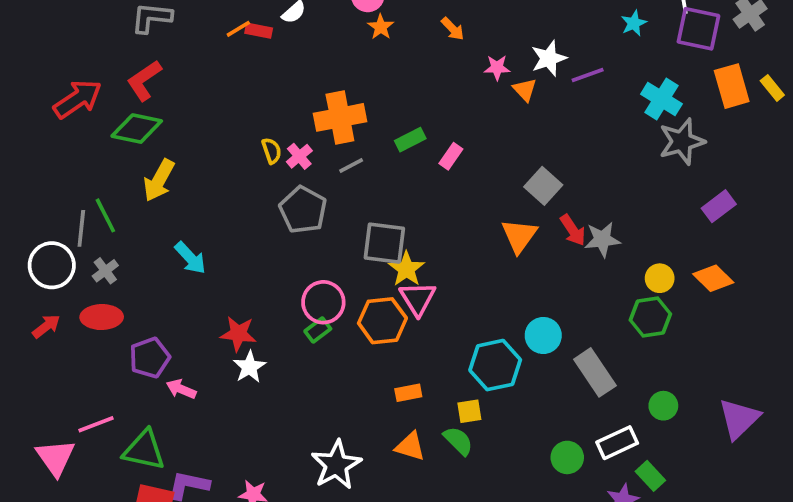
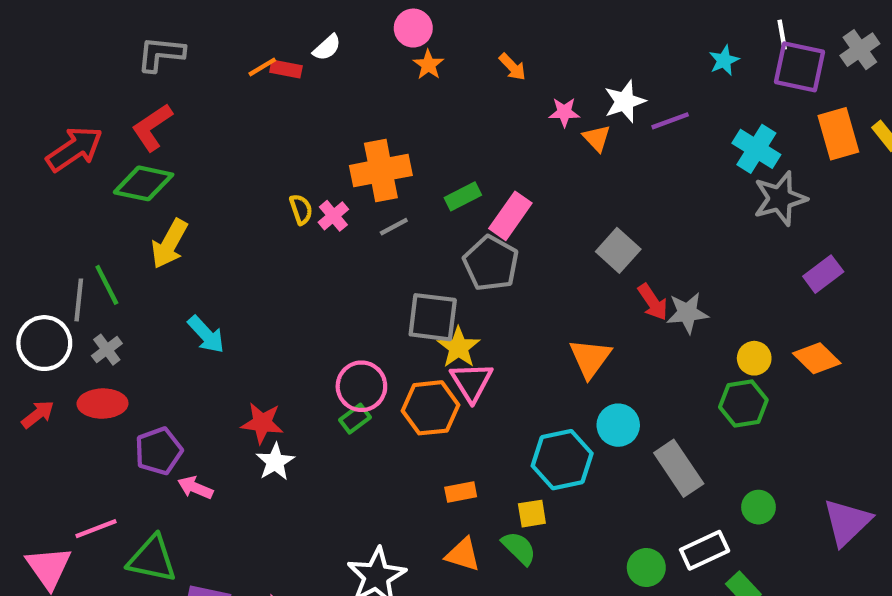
pink rectangle: (451, 156) -> (510, 216), size x1.5
gray pentagon: (303, 210) -> (491, 263), moved
orange triangle: (519, 236) -> (590, 358), moved

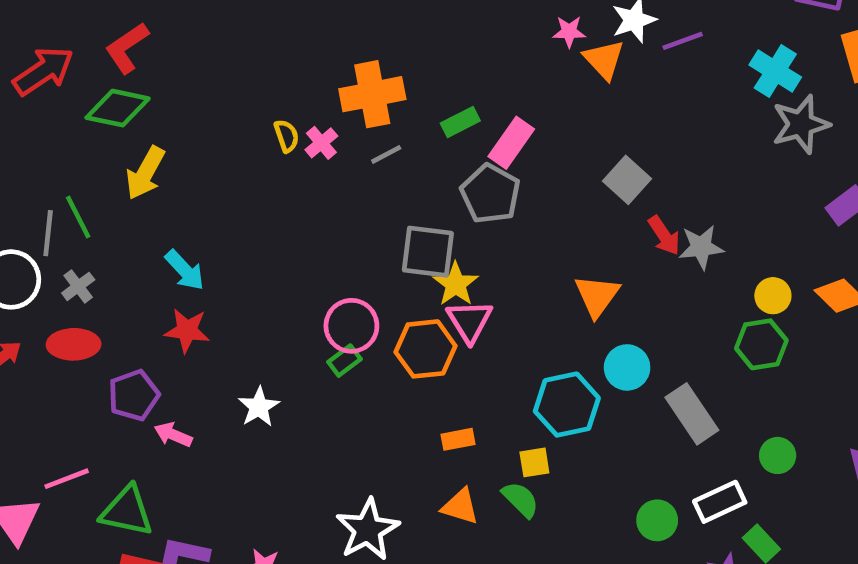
orange triangle: (597, 138) -> (604, 59), size x1.4
red star: (262, 423) -> (187, 330), moved

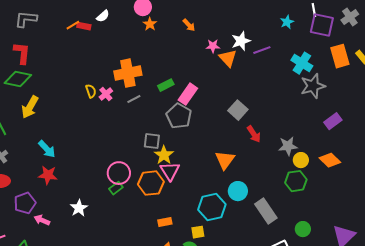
red L-shape: (127, 48) -> (22, 53), turned 130
gray star: (701, 247) -> (288, 146), moved
gray square: (428, 252) -> (152, 141), size x0.7

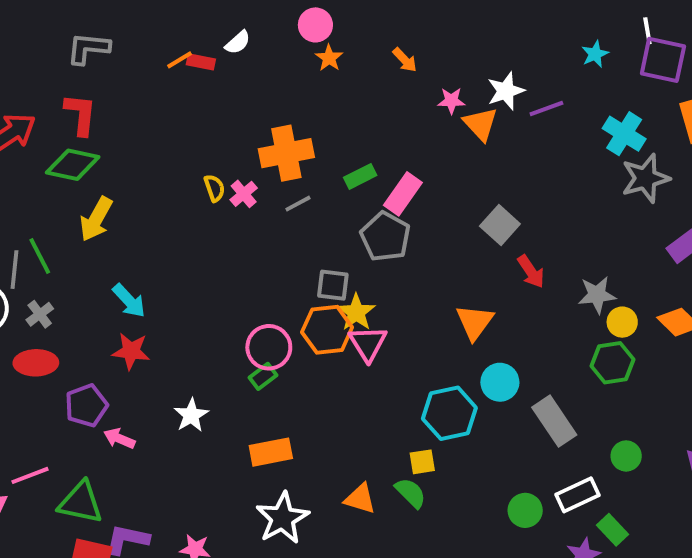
orange hexagon: (151, 183) -> (327, 330), moved
orange rectangle: (165, 222) -> (271, 452), moved, size x1.5

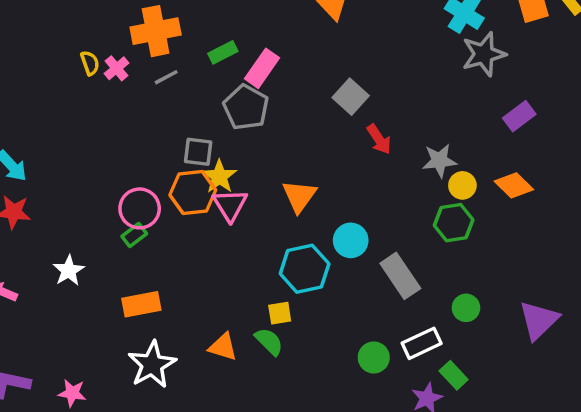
orange triangle: (475, 322) -> (299, 196), moved

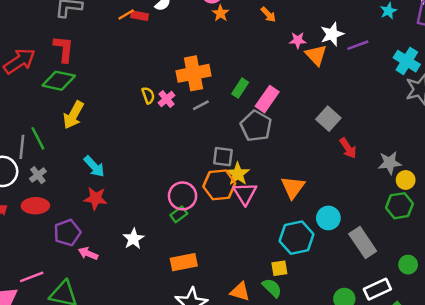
green rectangle: (223, 52) -> (240, 88), turned -30

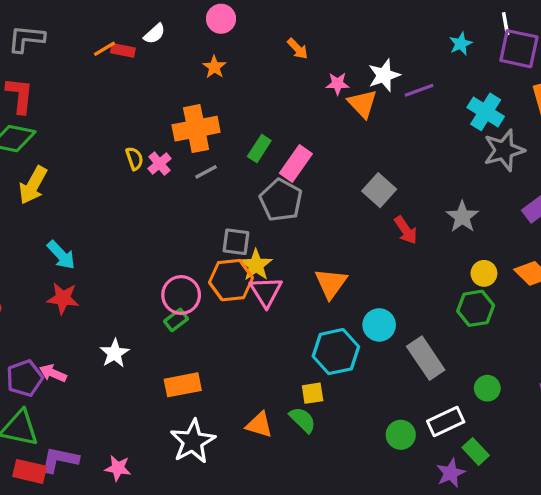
orange star: (221, 13) -> (214, 67), moved
gray star: (390, 163) -> (462, 217), moved, turned -30
purple pentagon: (67, 233) -> (25, 378), moved

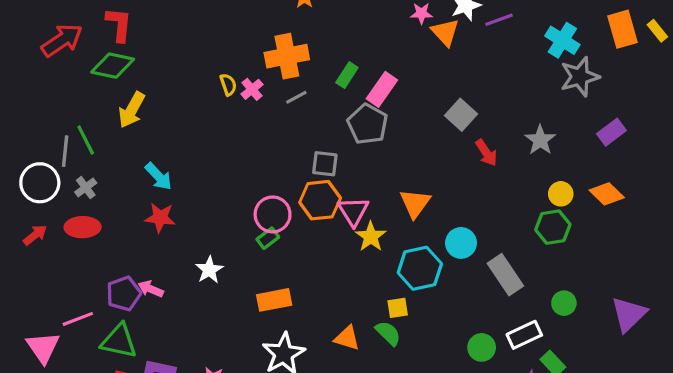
yellow star: (256, 265) -> (371, 237), moved

